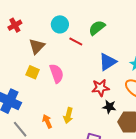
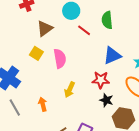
green semicircle: (97, 28) -> (107, 20), turned -66
yellow arrow: (68, 116) -> (70, 90), moved

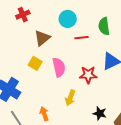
red line: (84, 30) -> (81, 38), turned -40
red star: (101, 80) -> (88, 75), moved
black star: (106, 100) -> (100, 113), moved

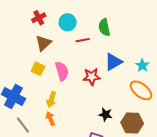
red cross: (23, 15) -> (39, 18), moved
yellow arrow: (70, 98) -> (51, 100), moved

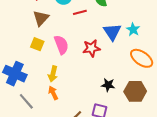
blue triangle: (113, 62) -> (112, 32), turned -30
cyan star: (142, 65) -> (133, 29), moved

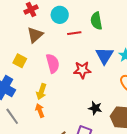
yellow square: (37, 44) -> (20, 61), moved

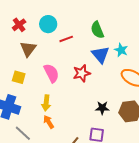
green semicircle: (96, 21) -> (97, 30), moved

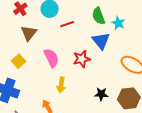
cyan star: (121, 50) -> (118, 23), moved
yellow square: (19, 77) -> (19, 61), turned 32
yellow arrow: (46, 103) -> (61, 85), moved

